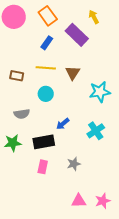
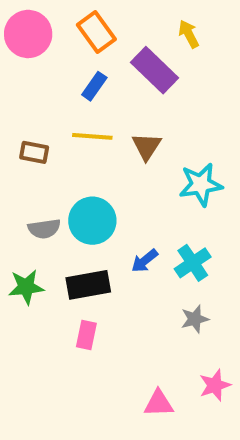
cyan circle: (46, 94) -> (92, 221), moved, size x1.5
blue arrow: (63, 124) -> (145, 261), moved
gray star: (74, 164) -> (195, 319), moved
pink star: (103, 201) -> (215, 385), moved

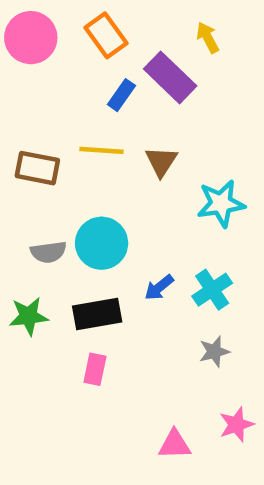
blue rectangle: (94, 86) -> (121, 95), moved
brown rectangle: (34, 152) -> (37, 168), size x1.4

